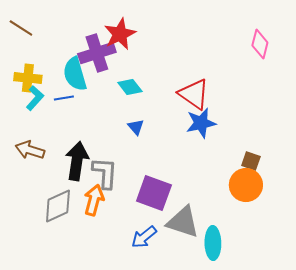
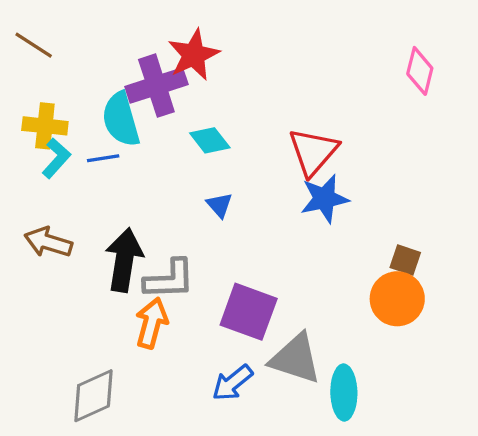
red triangle: (194, 94) -> (313, 152), turned 36
gray L-shape: (105, 173) -> (169, 279), turned 84
gray diamond: (58, 206) -> (93, 396), moved

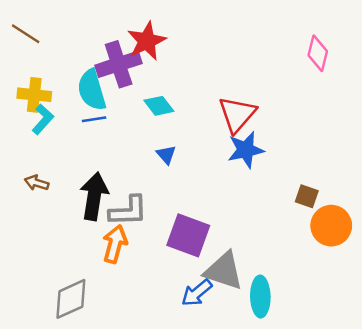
blue line: (103, 158) -> (94, 119), moved
brown arrow: (48, 242) -> (37, 183), size x0.7
orange circle: (397, 299) -> (331, 226), moved
blue arrow: (232, 383) -> (197, 293), moved

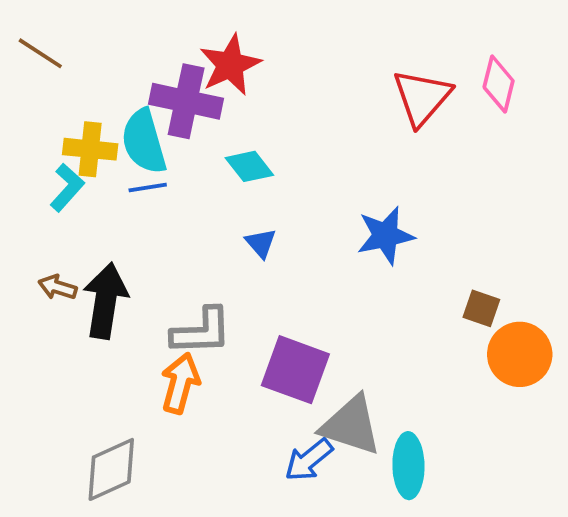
purple cross: (119, 64) -> (186, 101), turned 30
yellow cross: (34, 95) -> (90, 149), moved
red triangle: (237, 114) -> (422, 97), moved
black arrow: (94, 196) -> (105, 301), moved

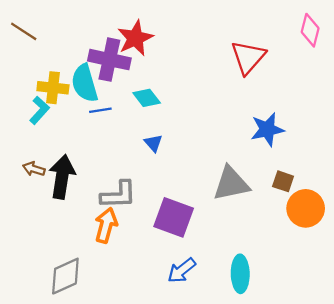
pink diamond: (499, 84) -> (310, 30), moved
blue line: (148, 188) -> (100, 110), moved
blue star: (385, 235) -> (267, 129), moved
gray triangle: (351, 425) -> (231, 184), moved, turned -30

